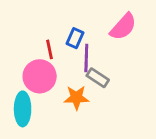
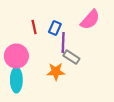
red line: (49, 49) -> (34, 27), moved
pink circle: (40, 76) -> (16, 56), moved

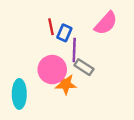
red line: (34, 27) -> (51, 27), moved
pink circle: (16, 56) -> (52, 70), moved

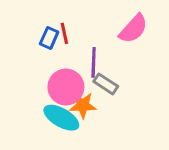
blue rectangle: (64, 33) -> (49, 38), moved
cyan ellipse: (19, 94) -> (61, 118), moved, turned -60

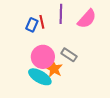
purple line: (94, 62) -> (61, 14), moved
orange star: (83, 105) -> (54, 69), turned 30

